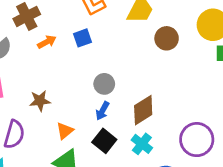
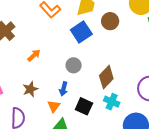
blue square: (83, 38) -> (81, 32), moved, size x1.5
orange arrow: (47, 42) -> (34, 55), moved
blue arrow: (102, 111) -> (64, 89), moved

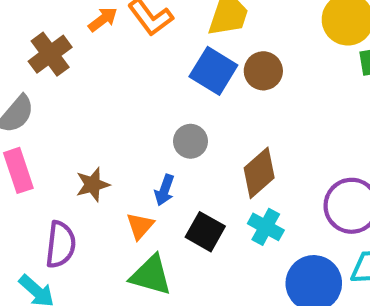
brown circle: (110, 21) -> (263, 71), moved
blue square: (81, 32) -> (213, 71), turned -30
orange arrow: (34, 55) -> (103, 19), moved

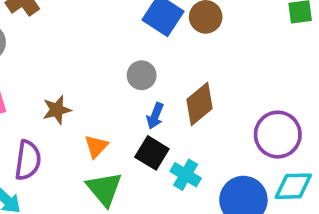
blue arrow: (164, 190) -> (155, 116), moved
cyan cross: (266, 227) -> (186, 175), moved
green triangle: (151, 275) -> (104, 189), turned 33

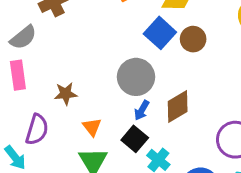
gray circle: (142, 75) -> (136, 77), size x1.6
orange triangle: (96, 146) -> (92, 127), turned -30

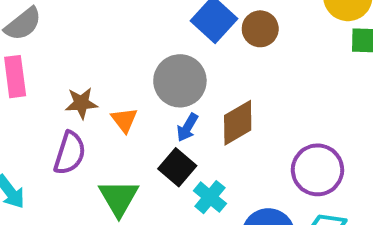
orange triangle: (92, 127) -> (124, 120), moved
purple semicircle: (37, 130) -> (70, 153), moved

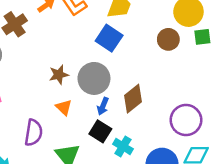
brown circle: (260, 29) -> (168, 39), moved
brown star: (81, 103) -> (59, 75), moved

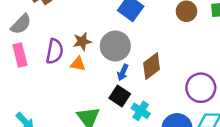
orange triangle: (64, 107) -> (78, 64), moved, turned -35
purple semicircle: (34, 133) -> (55, 51), moved

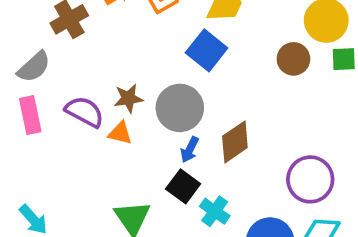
purple semicircle: (55, 51) -> (85, 112), turned -75

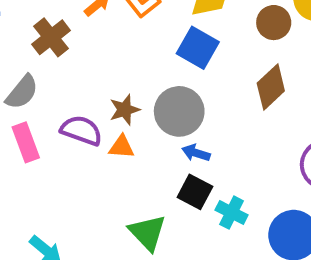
brown circle: (293, 59) -> (274, 23), moved
brown diamond: (235, 142) -> (271, 87), moved
blue arrow: (190, 150) -> (196, 153), turned 90

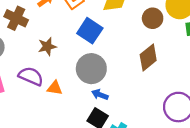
brown cross: (51, 37) -> (16, 18), turned -30
blue square: (198, 48) -> (90, 31), moved
brown star: (125, 110) -> (47, 46), moved

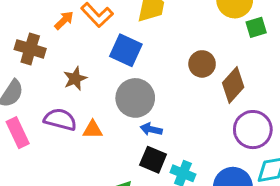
brown circle: (153, 18) -> (202, 64), moved
brown diamond: (148, 57) -> (233, 85), moved

